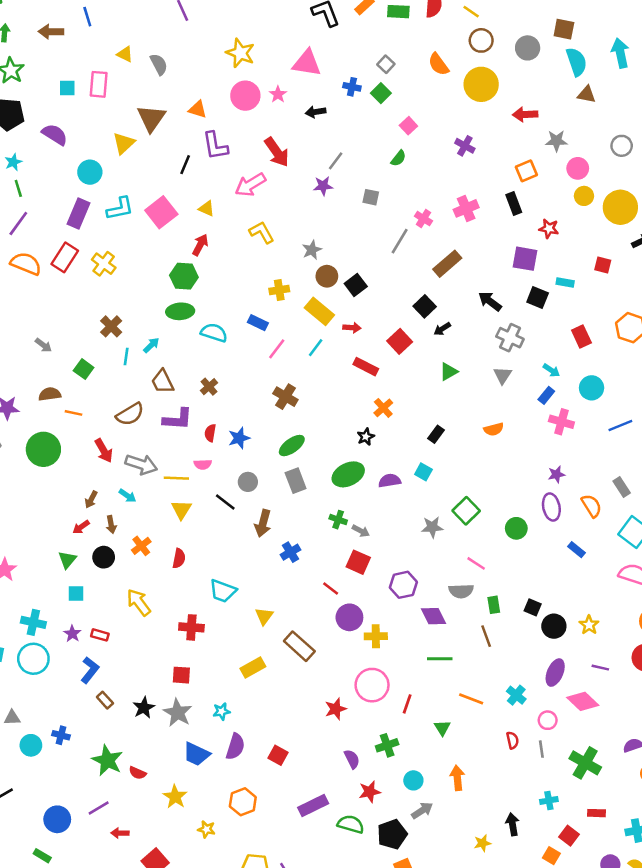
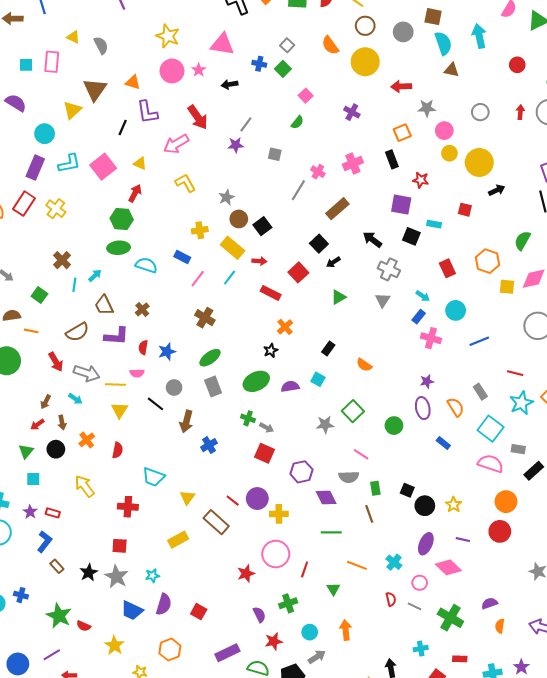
orange semicircle: (494, 429) -> (364, 365), moved, turned 49
red line: (331, 589) -> (233, 501), moved
gray line: (541, 749) -> (415, 606), turned -56

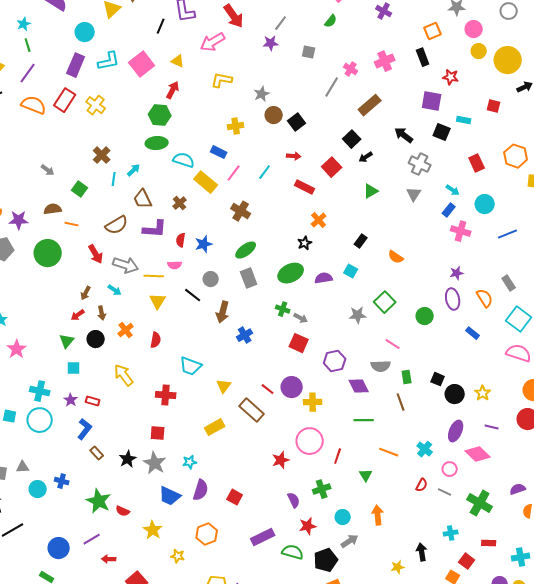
yellow L-shape: (185, 183) -> (222, 80), turned -50
yellow rectangle: (233, 248) -> (206, 182), moved
red semicircle: (391, 599) -> (422, 485), turned 40

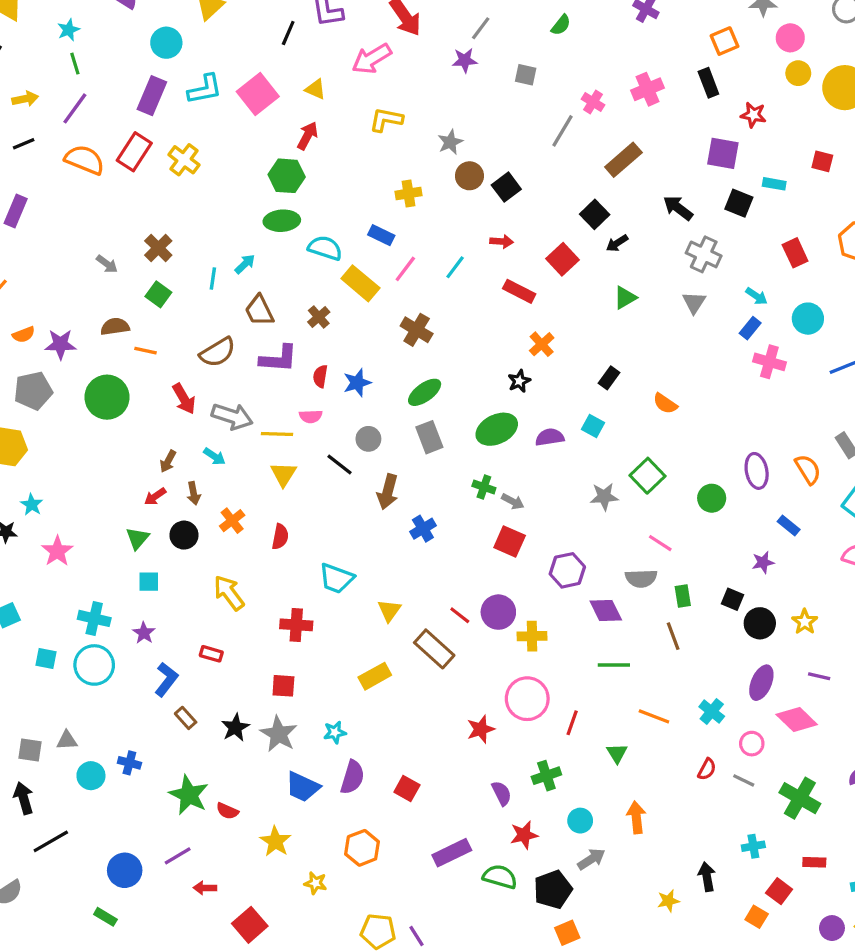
brown cross: (102, 155) -> (158, 248), moved
purple star: (457, 273) -> (763, 562), moved
red rectangle: (93, 401) -> (211, 654), moved

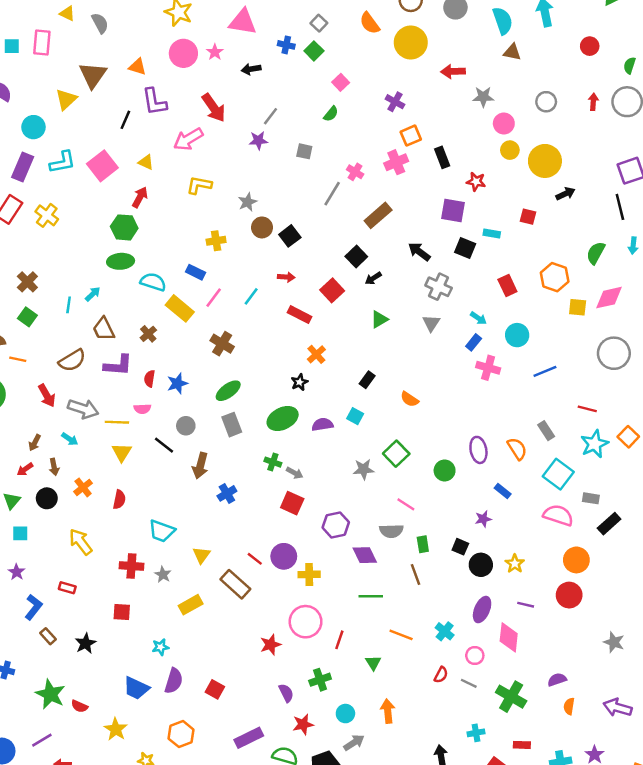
orange square: (724, 41) -> (411, 136), moved
pink diamond: (797, 720) -> (509, 637), turned 52
gray star: (279, 734) -> (163, 574), moved, size x0.6

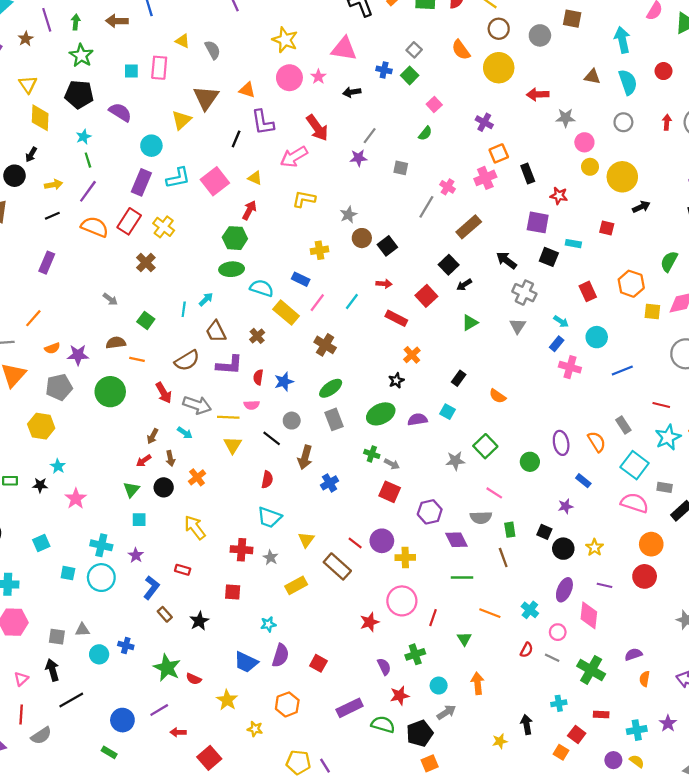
cyan semicircle: (503, 21) -> (628, 82), moved
brown cross: (27, 282) -> (146, 263), moved
red semicircle: (119, 500) -> (267, 480), moved

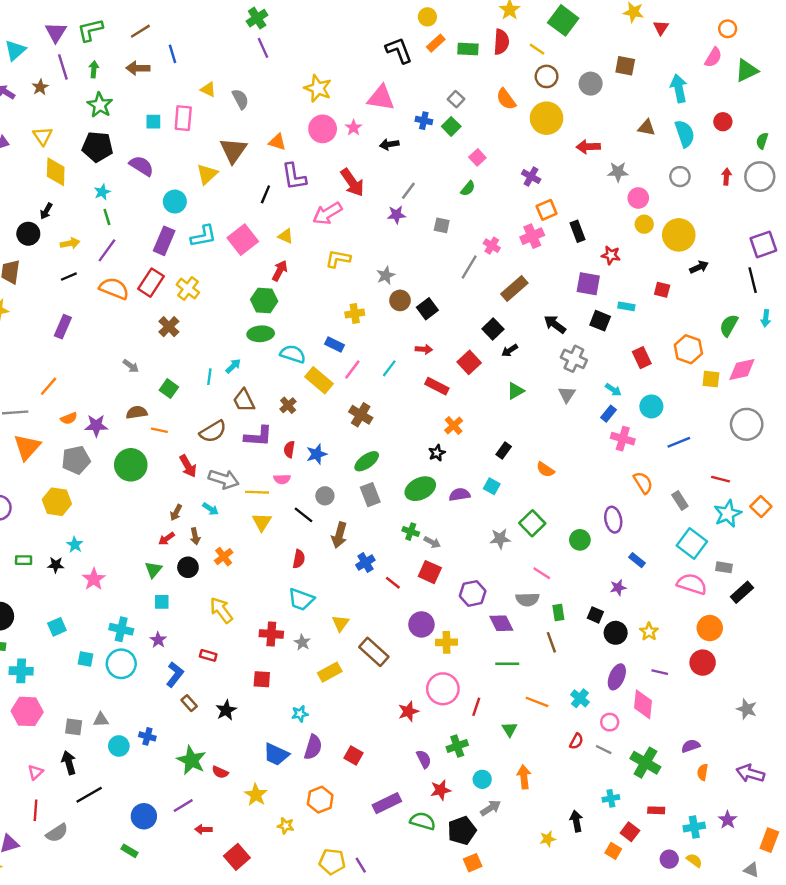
orange semicircle: (597, 442) -> (643, 483), moved
red line: (355, 543) -> (393, 583), moved

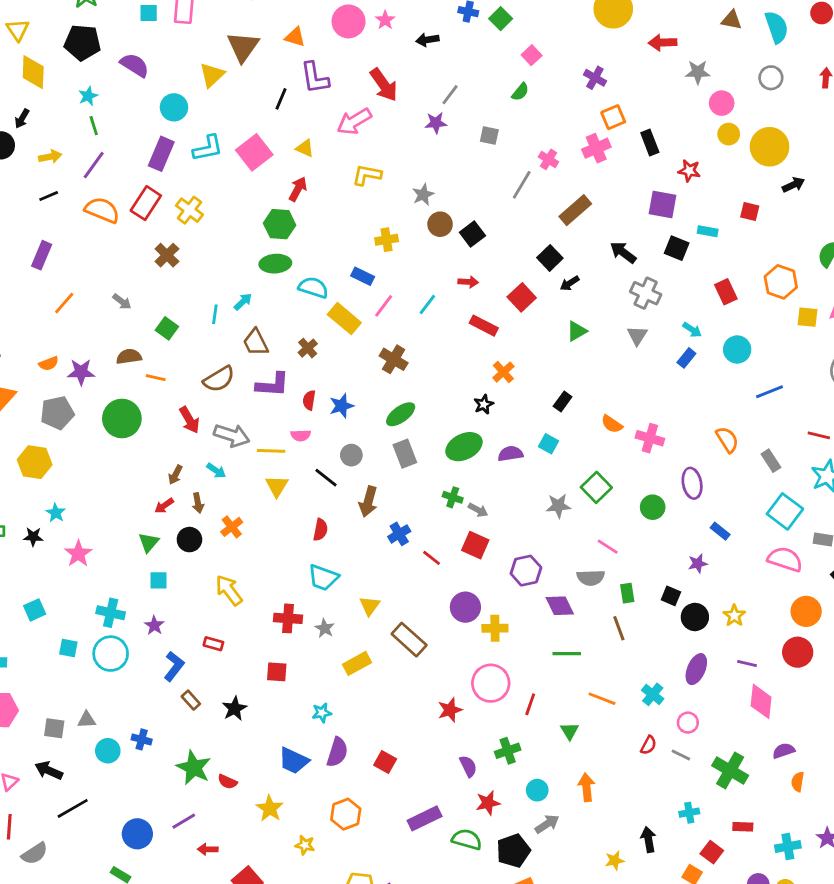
orange line: (49, 386) -> (64, 303), moved
pink cross: (623, 439) -> (650, 438), moved
pink diamond: (643, 704) -> (761, 701), moved
black arrow: (69, 763) -> (49, 770), turned -50

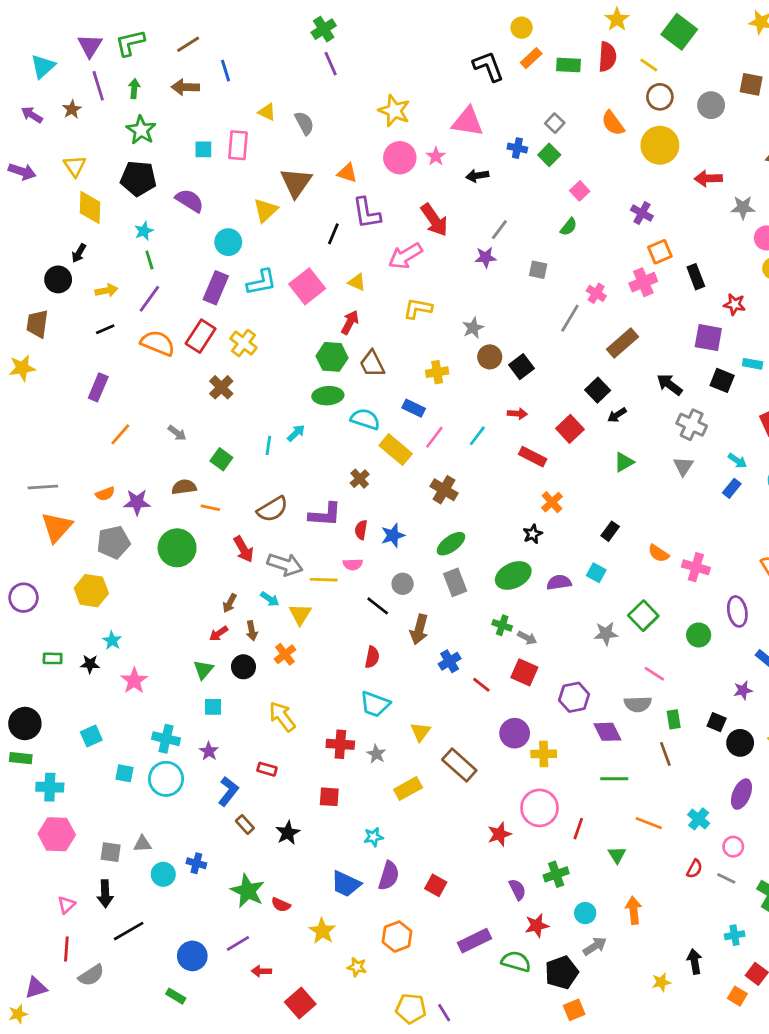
brown trapezoid: (256, 342) -> (372, 364), moved
yellow triangle: (277, 486) -> (300, 614), moved
black arrow: (49, 770) -> (105, 894), turned -116

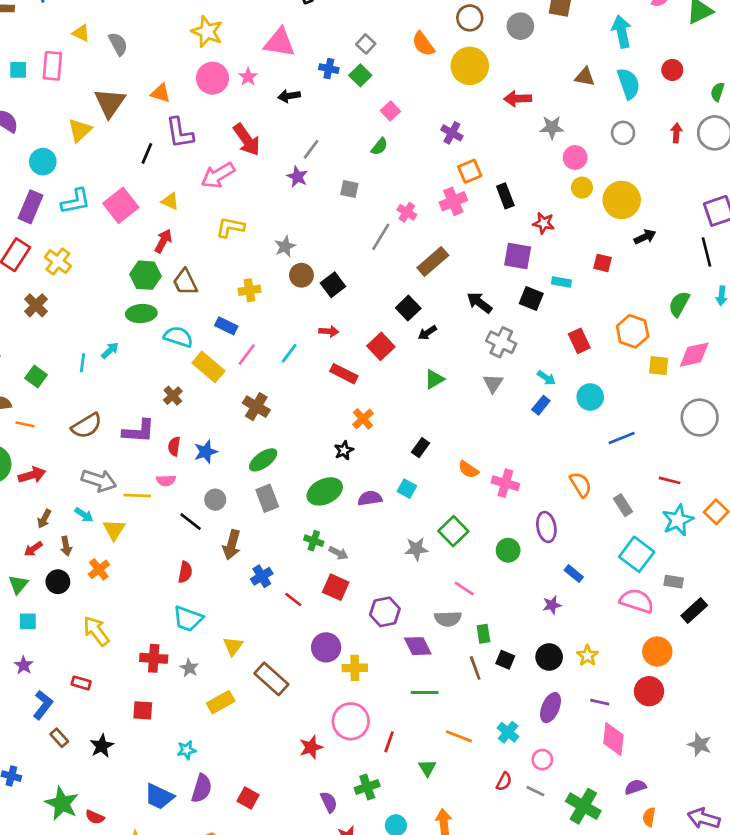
purple star: (486, 257) -> (297, 177), turned 30
red arrow: (243, 549) -> (32, 475), moved, turned -76
black square: (717, 722) -> (505, 660), moved

